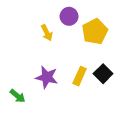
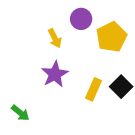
purple star: (47, 77) -> (55, 74), moved, turned 30

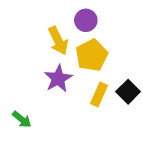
yellow pentagon: (111, 37) -> (92, 55), moved
yellow arrow: (55, 38) -> (58, 41), size x1.4

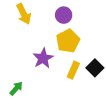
yellow arrow: (58, 41) -> (24, 14), moved
green arrow: (22, 119) -> (16, 88), turned -88

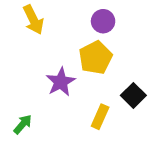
purple circle: (64, 15) -> (103, 21), moved
yellow rectangle: (73, 70) -> (100, 117), moved

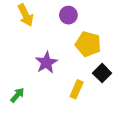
purple circle: (103, 21) -> (68, 15), moved
yellow pentagon: (95, 58) -> (88, 44), moved, turned -30

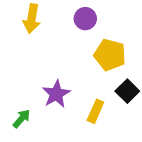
yellow arrow: (26, 15) -> (32, 19), turned 35
purple star: (46, 63) -> (56, 94), moved

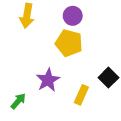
yellow pentagon: (110, 55) -> (69, 43), moved

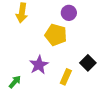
purple circle: (73, 16) -> (69, 13), moved

